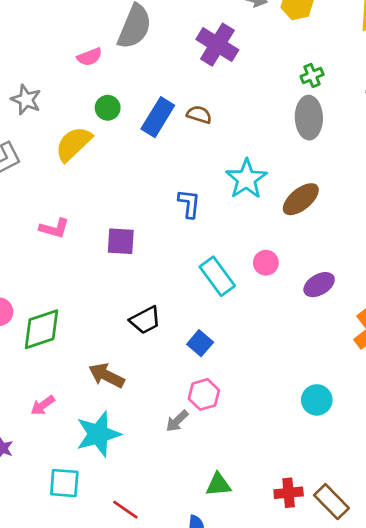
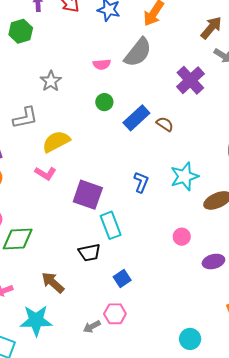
yellow semicircle: (74, 144) -> (56, 142), moved
purple square: (121, 241) -> (88, 195), size x1.4
cyan rectangle: (217, 276) -> (111, 225), moved

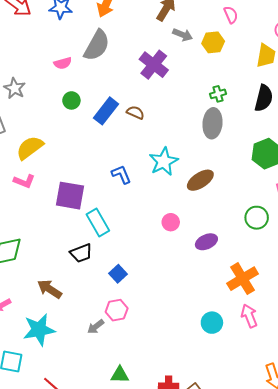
blue L-shape: (141, 182) -> (121, 174), turned -35
cyan circle: (190, 339) -> (212, 323), moved

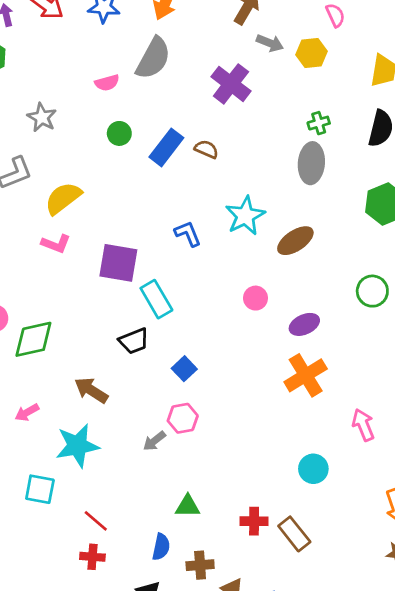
orange cross: (243, 279) -> (306, 375), moved
cyan circle: (212, 323) -> (313, 469), moved

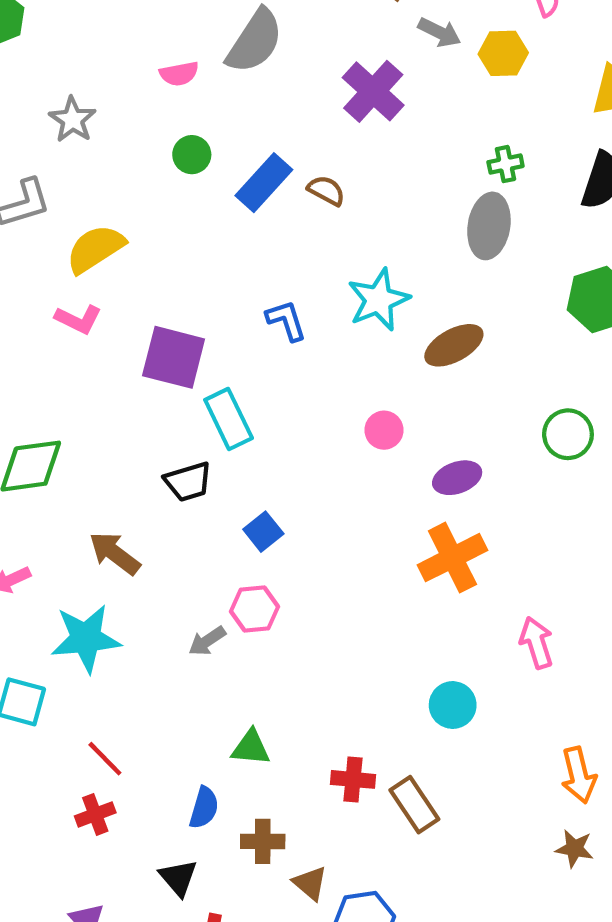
red cross: (92, 557) -> (95, 814), turned -30

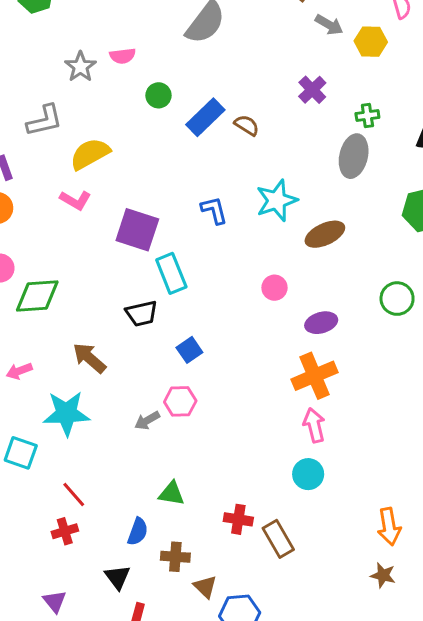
pink semicircle: (179, 74) -> (123, 56), moved
purple cross: (373, 91) -> (312, 90), moved, size x0.7
pink arrow: (536, 643) -> (314, 425), moved

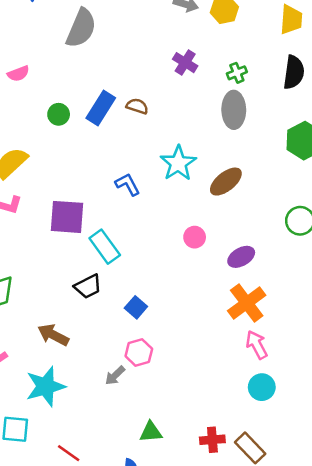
green circle: (158, 95) -> (59, 114), moved

